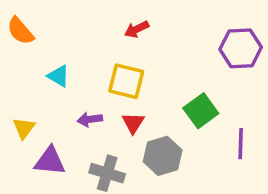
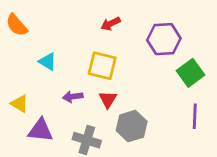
purple hexagon: (241, 48) -> (164, 39), moved
green square: (201, 111) -> (191, 73), moved
yellow triangle: (24, 128) -> (19, 104), turned -36

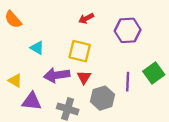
green square: (191, 73) -> (154, 73), moved
purple arrow: (73, 97) -> (57, 75), size x1.6
purple line: (195, 116) -> (128, 82), moved

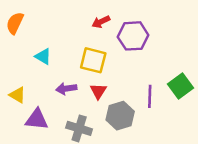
orange semicircle: (13, 19) -> (15, 23), turned 66
purple hexagon: (128, 30) -> (133, 36), moved
purple arrow: (57, 75) -> (66, 89), size x0.7

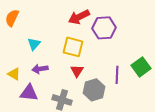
red arrow: (101, 22) -> (79, 17), size x1.5
cyan triangle: (43, 56) -> (34, 44), turned 40
purple arrow: (66, 89) -> (40, 69), moved

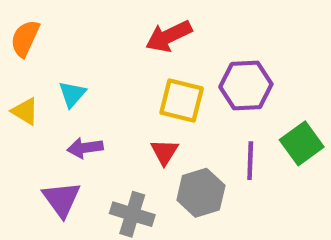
purple hexagon: (104, 28) -> (246, 86), moved
yellow square: (73, 47) -> (182, 101), moved
yellow triangle: (14, 74) -> (25, 111), moved
purple triangle: (29, 93) -> (61, 199), turned 48

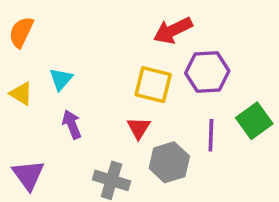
red arrow: (169, 36) -> (173, 30), moved
purple arrow: (85, 148) -> (72, 124), turned 76
purple triangle: (61, 199) -> (28, 175), moved

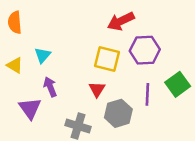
orange semicircle: (21, 32) -> (15, 22), turned -30
purple triangle: (28, 175) -> (30, 108), moved

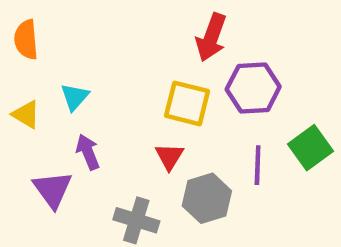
red arrow: (121, 21) -> (211, 37), turned -44

